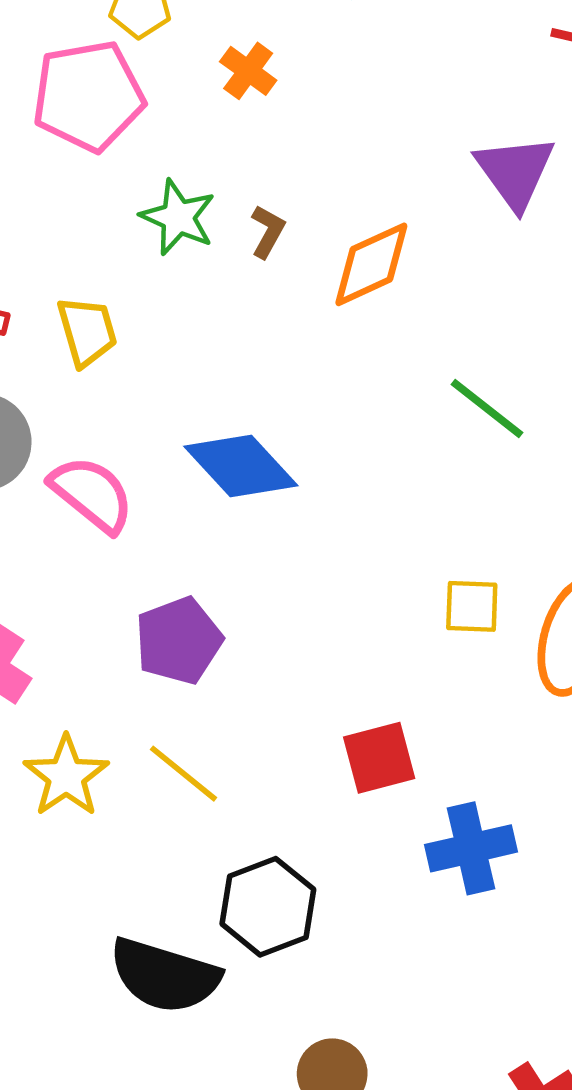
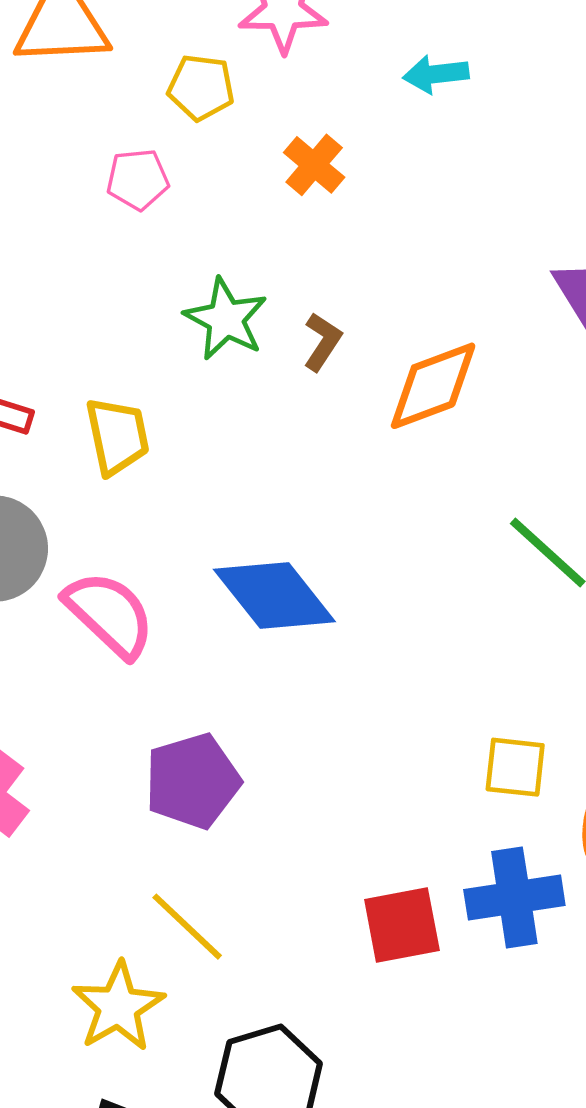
pink pentagon: (88, 96) -> (138, 179), size x0.5
yellow star: (66, 776) -> (118, 1007), moved
blue cross: (471, 848) -> (514, 898), moved

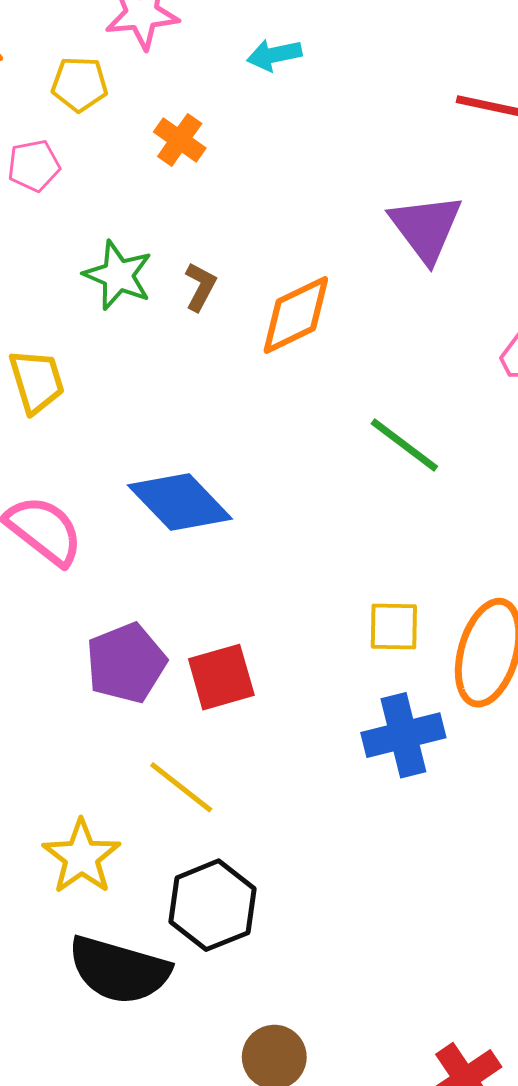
red square: (402, 925) -> (221, 677), moved
yellow line: (187, 927) -> (181, 787), moved

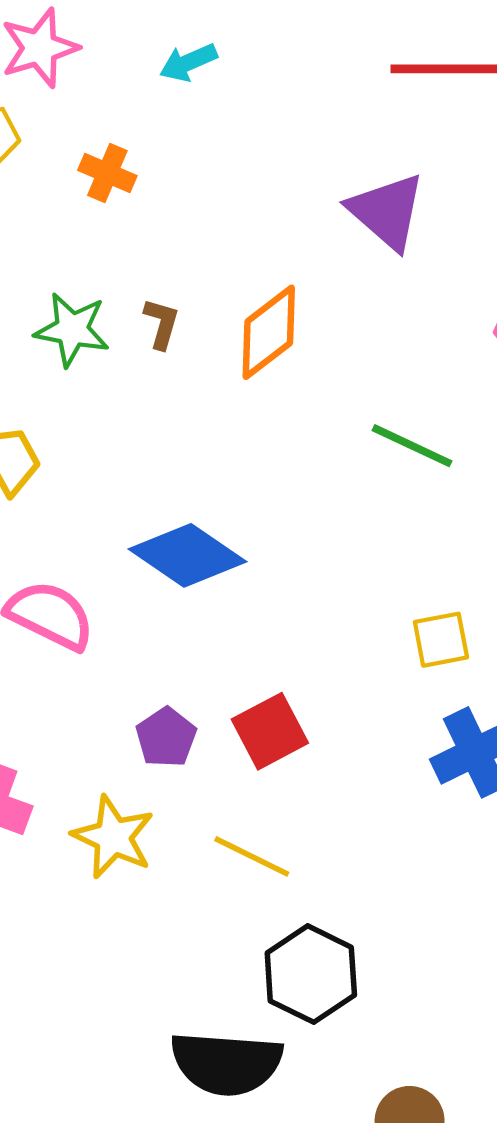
purple pentagon: (126, 663) -> (166, 737), size x0.7
yellow star: (81, 857) -> (113, 837), moved

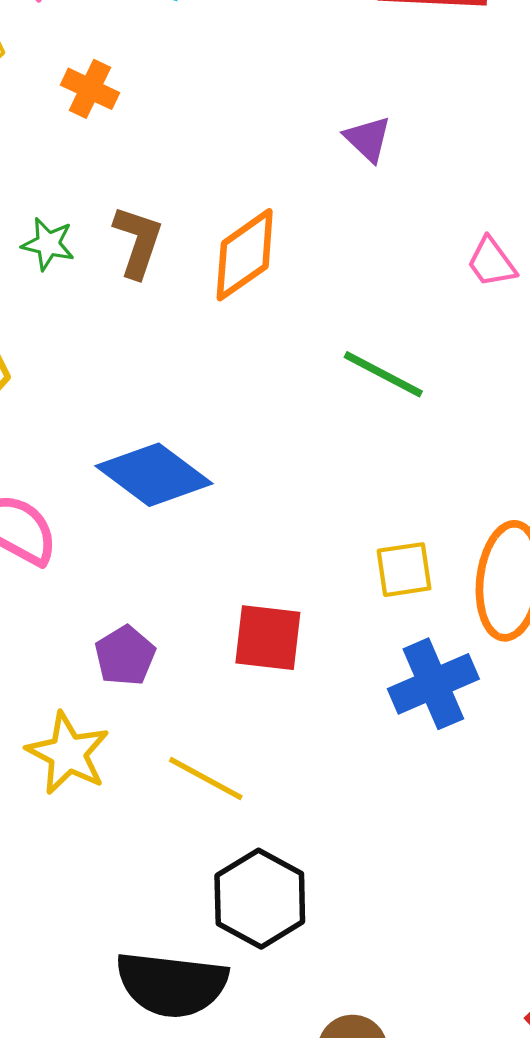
purple triangle: (387, 211) -> (368, 139), size x0.6
brown L-shape: (162, 323) -> (138, 242), size x1.4
green star: (72, 330) -> (48, 244), size x0.7
red square: (270, 731) -> (268, 638), moved, turned 32

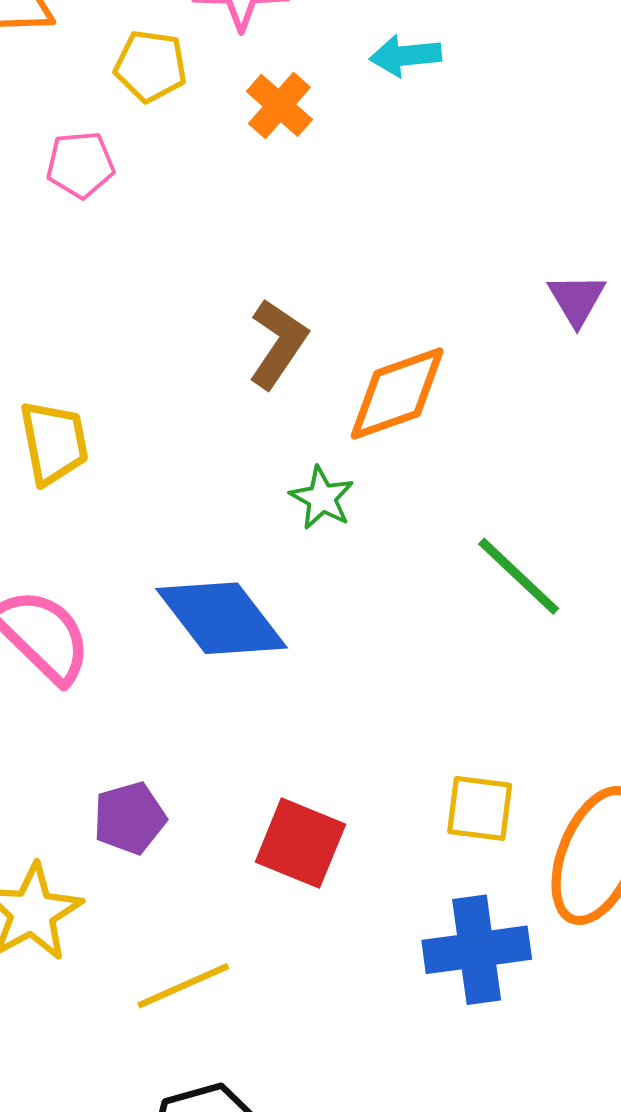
orange cross: (90, 89) -> (279, 105), moved
green star: (48, 244) -> (322, 498), moved
yellow line: (206, 778) -> (183, 986), turned -68

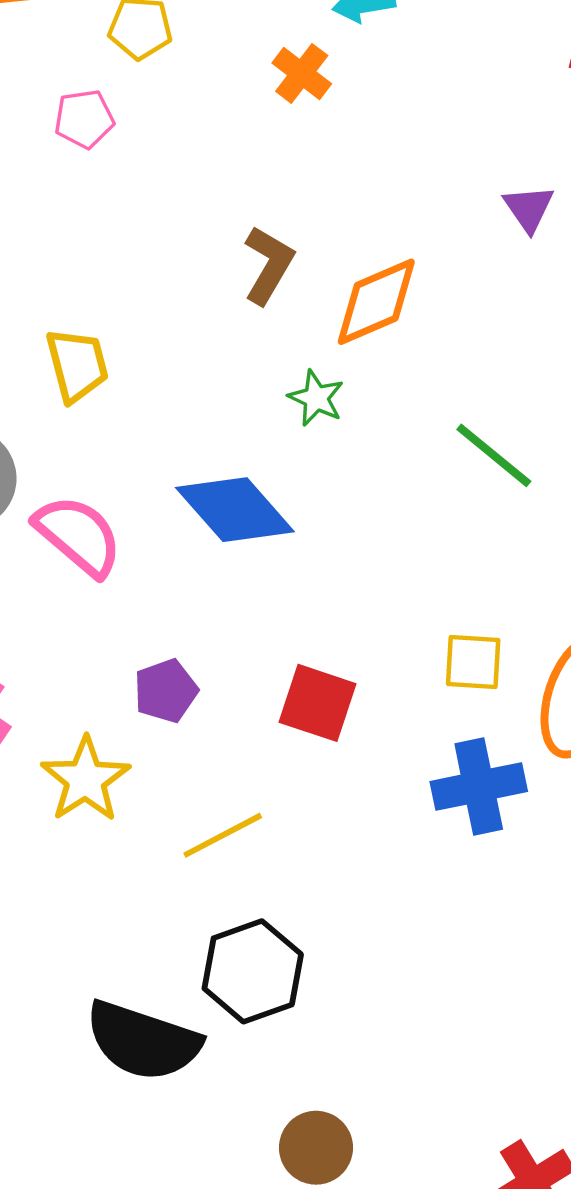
orange cross: (279, 105) -> (302, 73), moved

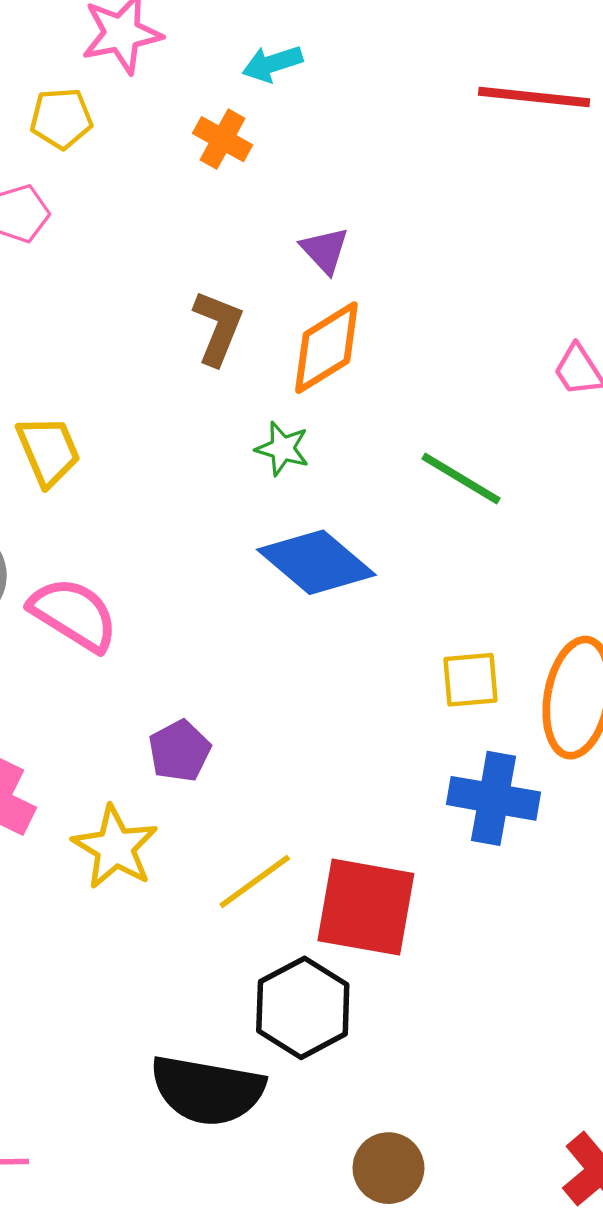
purple triangle: (529, 208) -> (325, 250), moved
blue diamond: (235, 510) -> (316, 562), moved
red square: (317, 703) -> (366, 907), moved, size x1.4
blue cross: (479, 787) -> (494, 798), turned 30

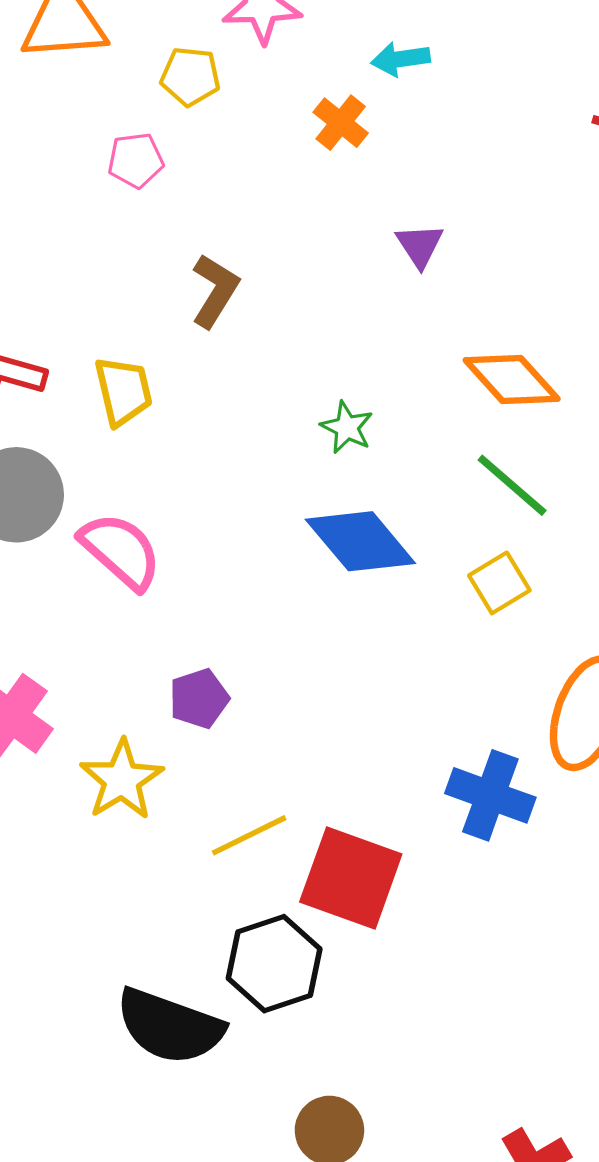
brown L-shape: (218, 328) -> (215, 291), moved
orange diamond: (326, 348) -> (512, 380), moved, turned 70
yellow square: (470, 680) -> (499, 583), moved, turned -36

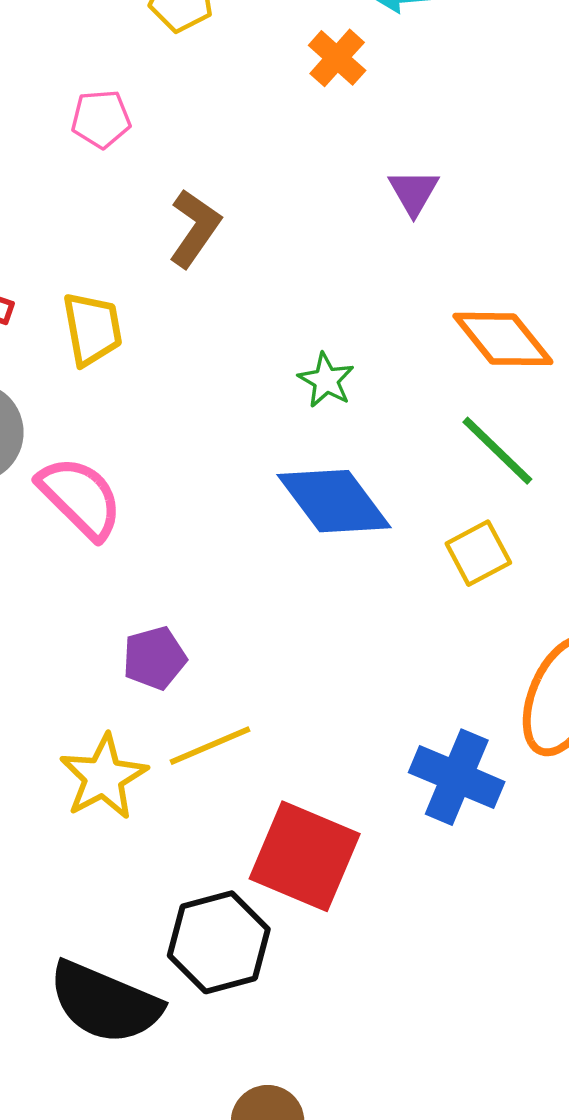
pink pentagon: (136, 160) -> (101, 119), moved
yellow star: (122, 780) -> (104, 777), moved
yellow line: (249, 835) -> (210, 746), moved

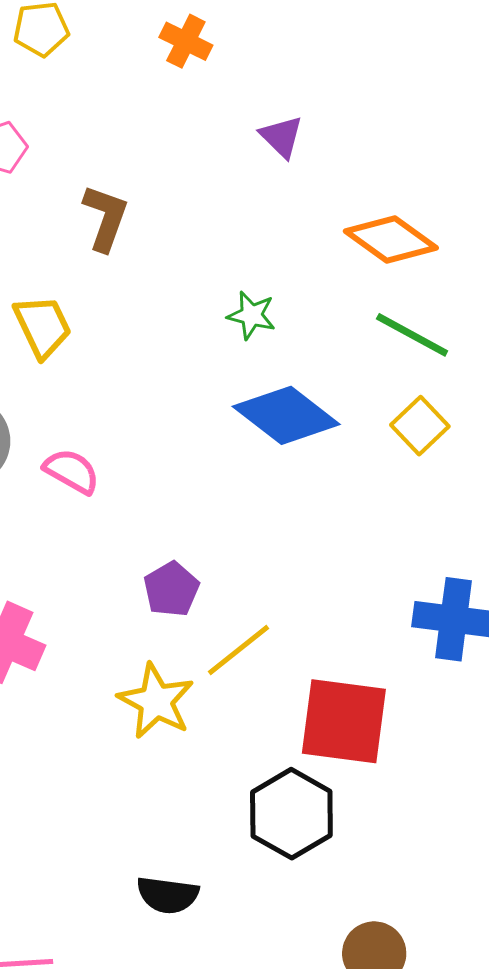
pink semicircle: (80, 498) -> (72, 471), size x0.7
black semicircle: (105, 1003) -> (168, 895), moved, size x0.6

